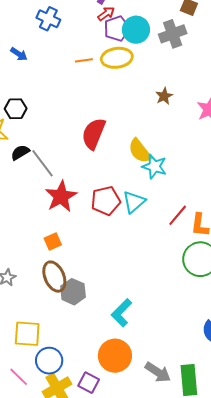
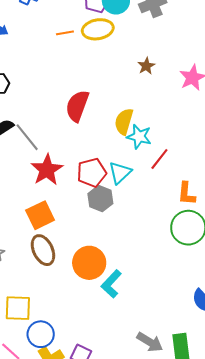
yellow semicircle: (140, 151) -> (124, 122), turned 56
red line: (178, 215) -> (159, 159), moved
orange square: (53, 242) -> (40, 215), size x1.6
gray hexagon: (73, 292) -> (100, 199), moved
orange circle: (115, 356) -> (89, 263), moved

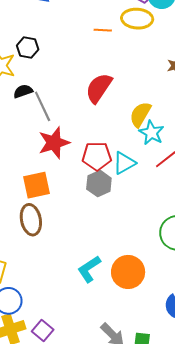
orange line: (65, 33) -> (103, 30), moved
orange circle: (89, 263) -> (128, 272), moved

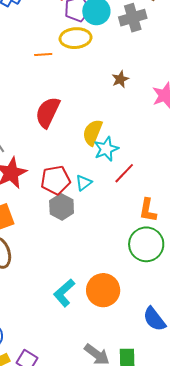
cyan star: (151, 133) -> (106, 149), turned 30
cyan triangle: (124, 163) -> (84, 183), size x0.7

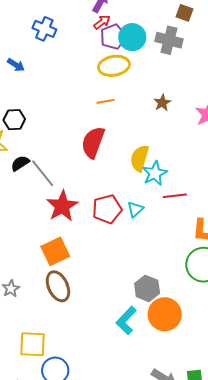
gray cross: (133, 18) -> (169, 40), turned 36
orange line: (43, 54) -> (106, 101), moved
red line: (124, 173) -> (175, 196), turned 45
gray hexagon: (62, 207) -> (147, 288), moved

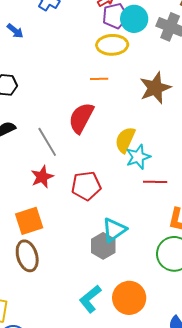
brown star: (162, 103) -> (155, 88), size x1.8
gray line: (43, 173) -> (47, 142), moved
red star: (62, 206) -> (42, 177), size x0.7
cyan triangle: (135, 209) -> (114, 230), moved, size x1.5
gray hexagon: (147, 288) -> (103, 246), moved

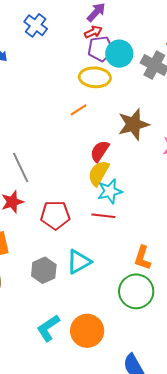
orange line: (99, 79) -> (79, 110), turned -36
red semicircle: (81, 118) -> (100, 151), moved, size x0.7
red line: (155, 182) -> (103, 216), moved
gray hexagon: (103, 246) -> (44, 270), moved

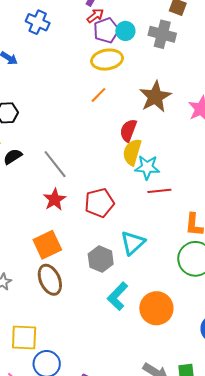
cyan circle: (119, 54) -> (125, 31), size x0.7
cyan star: (110, 191) -> (147, 167), turned 30
red line: (103, 216) -> (159, 191), moved
cyan L-shape: (48, 328) -> (118, 296), moved

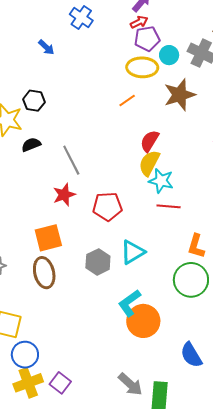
cyan circle: (125, 31) -> (169, 55), moved
brown star: (155, 97) -> (180, 95), moved
cyan L-shape: (118, 296) -> (129, 303), moved

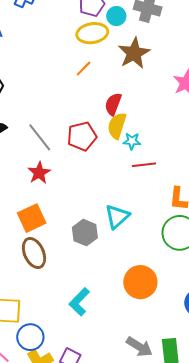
cyan star: (161, 181) -> (132, 141), size x0.7
red pentagon: (107, 206) -> (82, 136), moved
cyan L-shape: (129, 303) -> (79, 302), moved

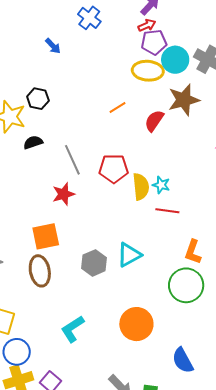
cyan circle: (116, 16) -> (175, 60), size x1.4
orange line: (84, 68) -> (117, 108), moved
red semicircle: (113, 104) -> (154, 121), moved
yellow semicircle: (117, 126) -> (141, 187), moved, turned 144

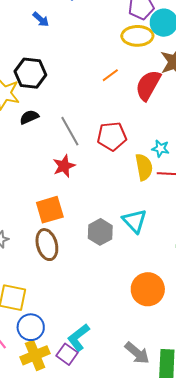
black hexagon: (38, 99) -> (30, 73), size x1.4
red semicircle: (154, 121) -> (148, 85), size x1.4
yellow semicircle: (141, 187) -> (144, 167), moved
cyan triangle: (129, 255) -> (135, 221), turned -40
cyan L-shape: (73, 329) -> (78, 337), moved

